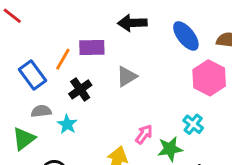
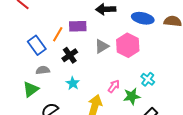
blue ellipse: (186, 36) -> (143, 18), turned -40
pink hexagon: (209, 78) -> (128, 45), moved
cyan star: (67, 124) -> (73, 83), moved

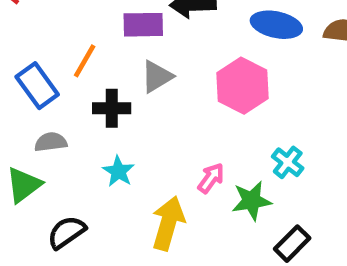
purple rectangle: (78, 26) -> (143, 25), moved
gray triangle: (102, 46) -> (157, 77), moved
black cross: (70, 55) -> (112, 108), turned 35

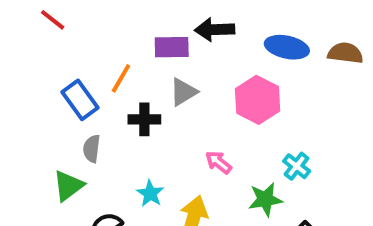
gray semicircle: (51, 142) -> (92, 149), turned -76
cyan star: (118, 171) -> (150, 194), moved
pink arrow: (211, 178) -> (219, 162), moved, turned -88

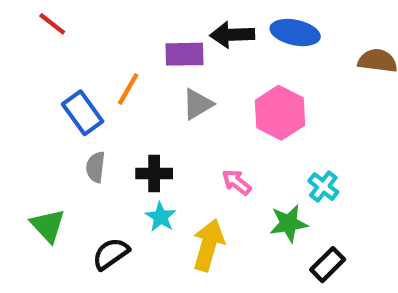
blue ellipse: (287, 47) -> (295, 33), moved
black cross: (144, 119) -> (154, 174), moved
green triangle: (68, 186) -> (48, 226), moved, turned -36

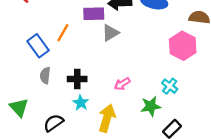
gray triangle: (198, 104) -> (110, 33), moved
pink hexagon: (280, 113) -> (183, 46), moved
pink arrow: (237, 182) -> (122, 84), turned -70

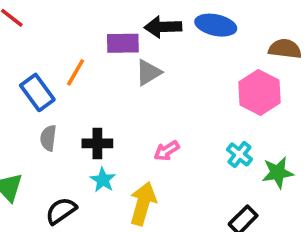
green star: (151, 106) -> (278, 173), moved

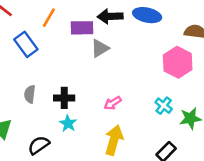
orange line: (76, 72) -> (49, 18), moved
blue rectangle: (37, 92) -> (26, 44), moved
yellow arrow: (143, 204) -> (114, 140), moved

